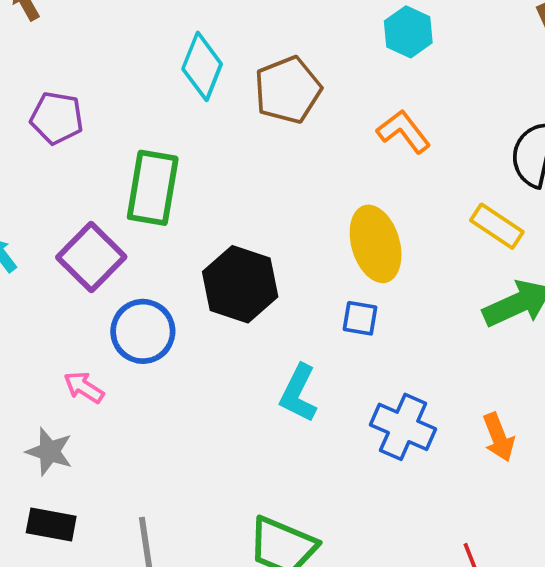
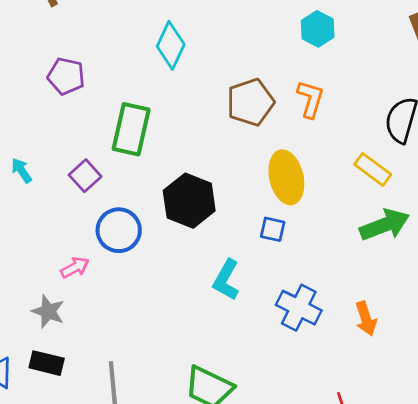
brown pentagon: (288, 90) -> (250, 102), moved
orange L-shape: (404, 131) -> (310, 99), turned 51
purple square: (91, 257) -> (85, 176), size x0.7
pink arrow: (84, 387) -> (75, 267), turned 116

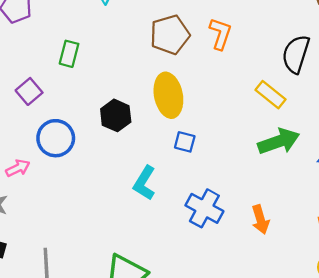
green rectangle: (131, 129) -> (69, 54), size x0.6
yellow ellipse: (286, 177) -> (168, 95), moved
black hexagon: (189, 201) -> (116, 115), size x0.7

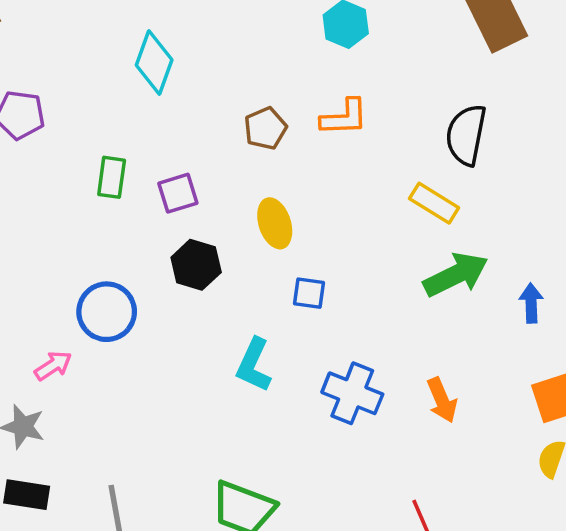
orange L-shape: (220, 34) -> (344, 117), turned 76
brown pentagon: (170, 35) -> (265, 128), size x0.7
purple square: (29, 91) -> (178, 193), moved, turned 30
yellow ellipse: (168, 95) -> (275, 223), size x0.7

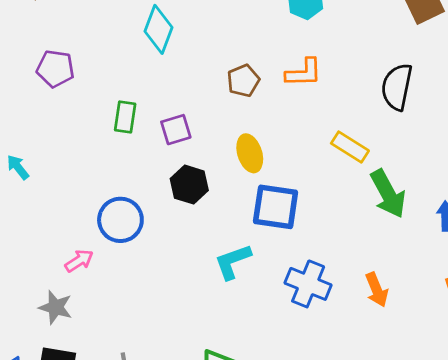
yellow rectangle: (434, 203) -> (350, 147), moved
green arrow: (456, 275) -> (388, 194), turned 87
blue square: (309, 293) -> (276, 207), size x1.8
cyan L-shape: (254, 365) -> (233, 262), turned 45

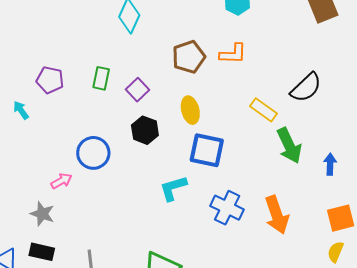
purple pentagon: (55, 69) -> (50, 80), moved
brown pentagon: (243, 81) -> (189, 57), size x1.4
black semicircle: (397, 87) -> (306, 88), moved, turned -148
purple square: (176, 130) -> (137, 90), turned -30
orange arrow: (377, 290) -> (277, 215), size x1.5

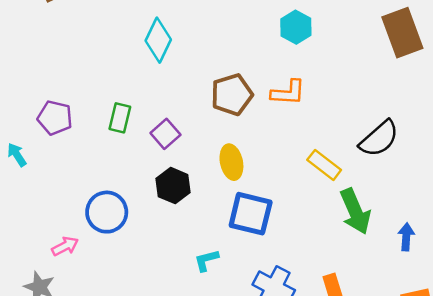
cyan L-shape: (173, 188) -> (206, 260), size x0.7

